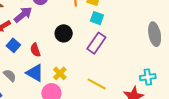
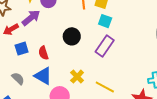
blue square: (13, 45) -> (22, 49), turned 32
yellow cross: (60, 73) -> (77, 77), moved

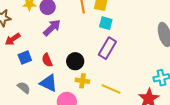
purple arrow: (31, 18) -> (52, 28), moved
black circle: (72, 36) -> (75, 61), moved
yellow cross: (77, 77) -> (82, 81), turned -32

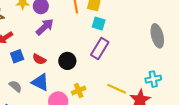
red semicircle: (47, 60) -> (39, 59), turned -40
yellow cross: (82, 81) -> (79, 90), moved, turned -32
yellow line: (111, 89) -> (117, 89), moved

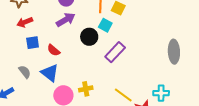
cyan square: (99, 23) -> (105, 25), moved
black circle: (67, 61) -> (89, 37), moved

